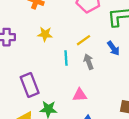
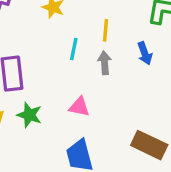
yellow line: (84, 40) -> (105, 30), turned -64

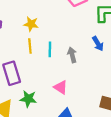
yellow line: (105, 30) -> (30, 46), moved
pink triangle: (79, 107) -> (61, 87), turned 32

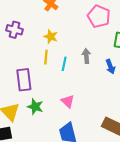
gray arrow: (72, 55) -> (86, 56), moved

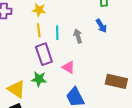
gray arrow: (86, 56) -> (78, 36), moved
purple rectangle: (24, 80) -> (44, 54), moved

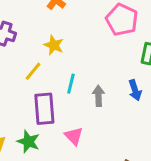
yellow line: (39, 30) -> (33, 71), moved, turned 32

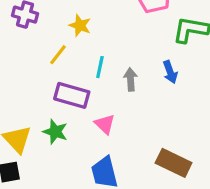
purple rectangle: (44, 109) -> (72, 95), turned -68

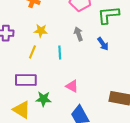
gray arrow: (130, 79) -> (78, 34), moved
purple rectangle: (72, 95) -> (26, 80), moved

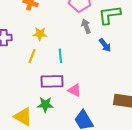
gray arrow: (78, 34) -> (86, 26), moved
purple rectangle: (26, 80) -> (52, 81), moved

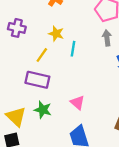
cyan line: (60, 56) -> (73, 49), moved
purple rectangle: (52, 81) -> (37, 80), moved

